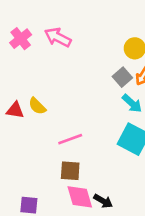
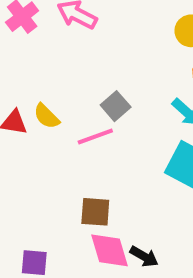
gray square: (122, 77) -> (116, 106), moved
pink line: (70, 139) -> (95, 137), moved

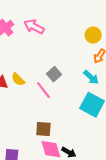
pink line: (95, 137) -> (43, 90), turned 72

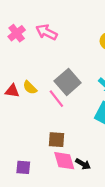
gray square: (54, 74) -> (68, 82), size x1.6

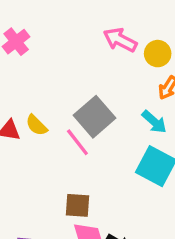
pink arrow: (47, 32) -> (120, 40), moved

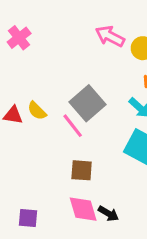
brown square: (77, 205) -> (82, 170), moved

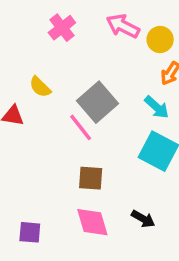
pink cross: (19, 38) -> (62, 28), moved
yellow semicircle: (37, 111) -> (40, 87), moved
black arrow: (108, 214) -> (143, 219), moved

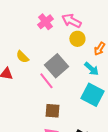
pink cross: (62, 28) -> (45, 22), moved
yellow circle: (160, 40) -> (77, 39), moved

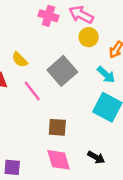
pink cross: (45, 22) -> (49, 16), turned -35
pink line: (46, 81) -> (32, 91), moved

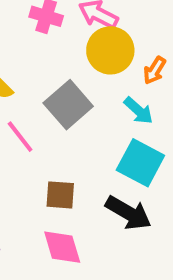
yellow circle: (89, 37) -> (110, 50), size x1.5
black arrow: (96, 157) -> (128, 213), moved, size x1.6

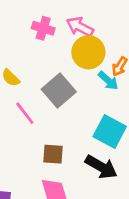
cyan arrow: (138, 111) -> (108, 81), moved

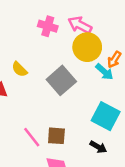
pink line: (25, 113) -> (32, 137), moved
black arrow: (101, 167) -> (98, 147), size x0.6

